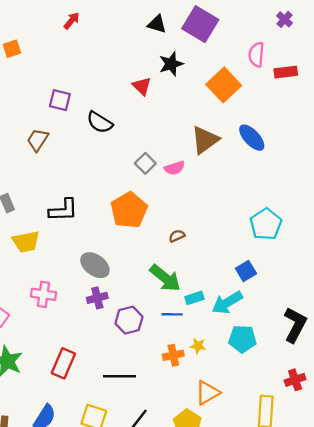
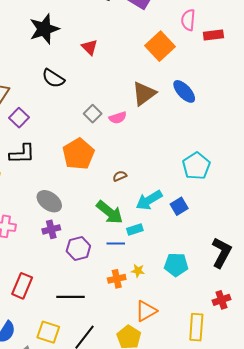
black star: (171, 64) -> (44, 29), moved, size x1.4
purple square: (60, 100) -> (19, 118), moved, turned 30
cyan arrow: (227, 303) -> (149, 200), moved

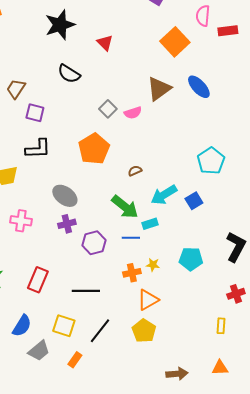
purple square: (19, 118) -> (35, 113), turned -30
orange triangle: (146, 311) -> (148, 300), moved
yellow rectangle: (196, 327) -> (221, 326), moved, size x0.6

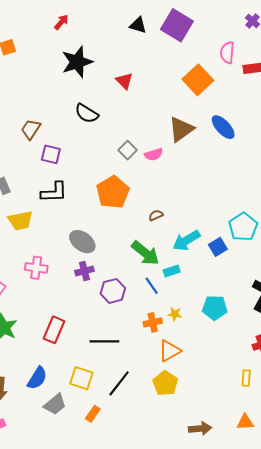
cyan pentagon: (211, 161) -> (243, 227), moved
blue line: (131, 238) -> (152, 286), turned 54

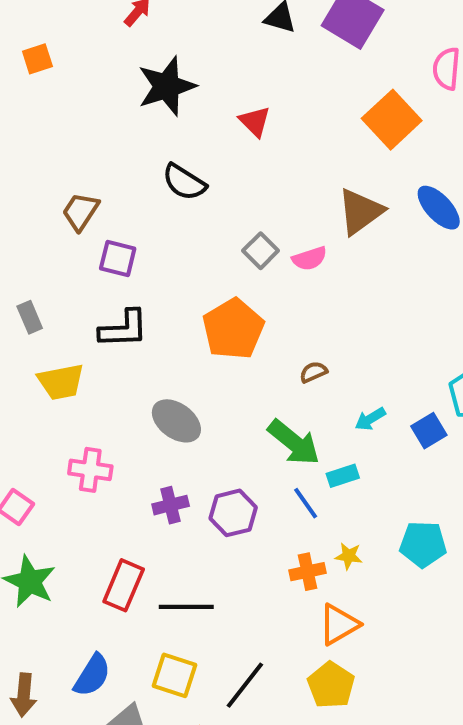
cyan arrow: (186, 241) -> (370, 419), size x0.6
purple cross: (84, 271) -> (171, 505), moved
black line: (104, 341) -> (186, 607), moved

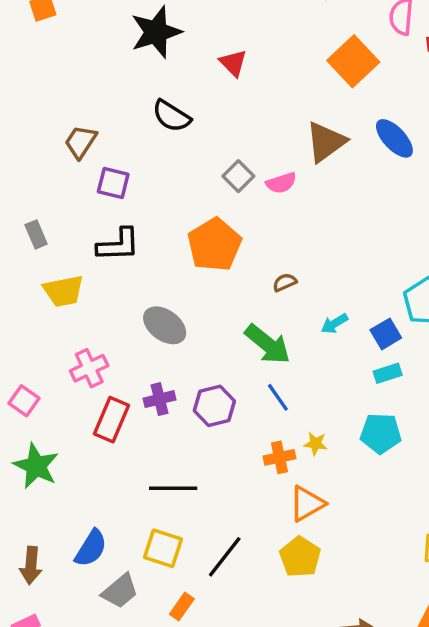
pink cross: (90, 470) -> (89, 368), turned -33
cyan rectangle: (343, 476) -> (388, 373), moved
red rectangle: (124, 585) -> (111, 420), moved

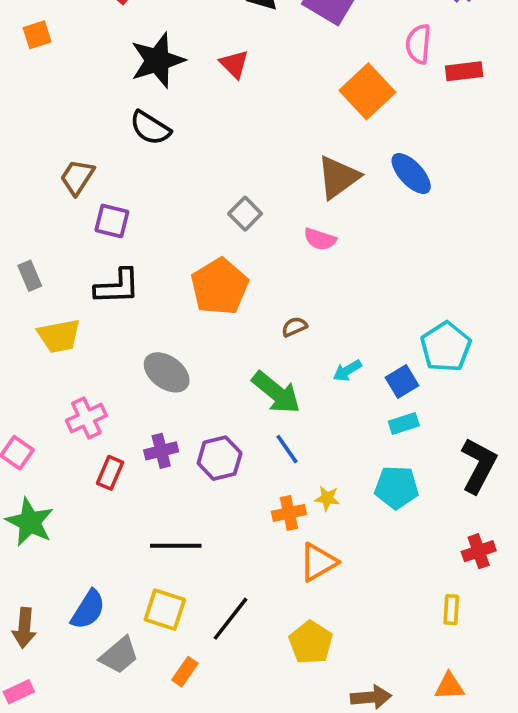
red triangle: (233, 63) -> (234, 64), moved
black semicircle: (171, 116) -> (150, 128), moved
pink semicircle: (281, 183) -> (320, 239), moved, turned 36
red rectangle: (111, 420) -> (110, 473), size x0.7
yellow pentagon: (300, 557) -> (311, 642), moved

